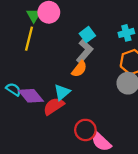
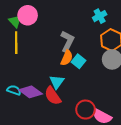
cyan square: (87, 35) -> (78, 61), moved
red semicircle: (54, 106) -> (53, 96), turned -78

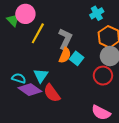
yellow line: (16, 43) -> (38, 33), moved, turned 30
cyan triangle: (57, 82) -> (41, 76), moved
cyan semicircle: (14, 90) -> (19, 78), moved
red circle: (86, 110) -> (103, 76), moved

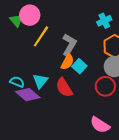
red semicircle: (52, 93) -> (64, 88), moved

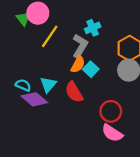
cyan cross: (104, 21) -> (93, 28), moved
red circle: (105, 86) -> (111, 111), moved

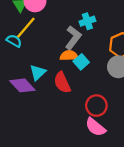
yellow line: (50, 36) -> (26, 28), moved
orange semicircle: (78, 64) -> (69, 56), turned -126
cyan semicircle: (23, 85) -> (14, 41), moved

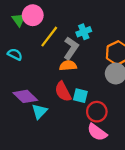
yellow line: (26, 28) -> (49, 37), moved
cyan square: (81, 62) -> (80, 96), moved, turned -32
cyan triangle: (38, 72) -> (39, 111), moved

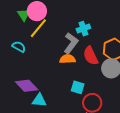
yellow line: (49, 37) -> (38, 28), moved
red semicircle: (63, 92) -> (91, 56), moved
cyan triangle: (39, 111) -> (39, 100), turned 49

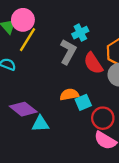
orange semicircle: (67, 59) -> (69, 94), moved
cyan square: (78, 87) -> (83, 102), turned -32

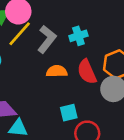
gray L-shape: (68, 52) -> (47, 39), moved
orange semicircle: (69, 94) -> (57, 71), moved

